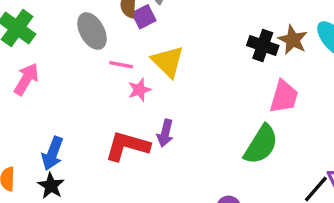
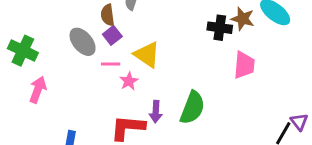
purple square: (144, 17) -> (112, 35), moved
green semicircle: (261, 145) -> (192, 108), moved

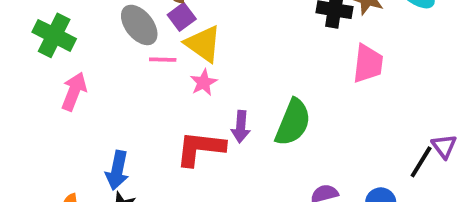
yellow triangle: (147, 55) -> (203, 44), moved
pink line: (111, 64) -> (163, 60), moved

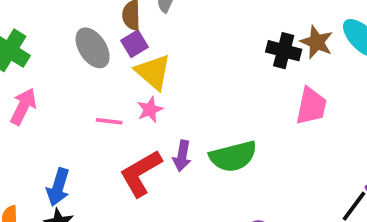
pink line: (163, 60) -> (109, 121), moved
green semicircle: (293, 122) -> (233, 156), turned 48
red L-shape: (200, 148) -> (141, 173), turned -42

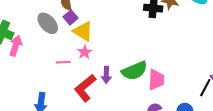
pink arrow: (23, 106) -> (16, 46), moved
pink trapezoid: (311, 106) -> (156, 80), moved

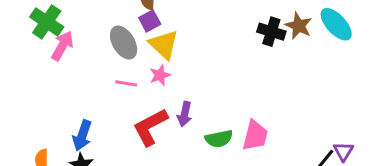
gray ellipse: (48, 23) -> (124, 43), moved
green semicircle: (134, 71) -> (219, 139), moved, size x0.7

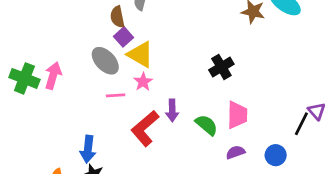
green cross: (47, 22) -> (24, 78), moved
black cross: (271, 32) -> (221, 67), moved, turned -35
green semicircle: (219, 139) -> (207, 125), turned -115

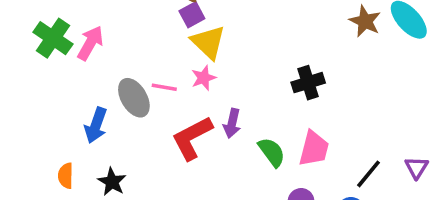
gray ellipse: (105, 61) -> (134, 98), moved
black line: (301, 124) -> (369, 174), moved
blue arrow: (88, 149) -> (96, 125), moved

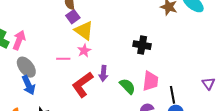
black cross: (308, 83) -> (142, 45), turned 36
gray ellipse: (134, 98) -> (26, 67), moved
blue arrow: (96, 125) -> (28, 85), turned -36
black line: (369, 174) -> (173, 95), moved, turned -42

